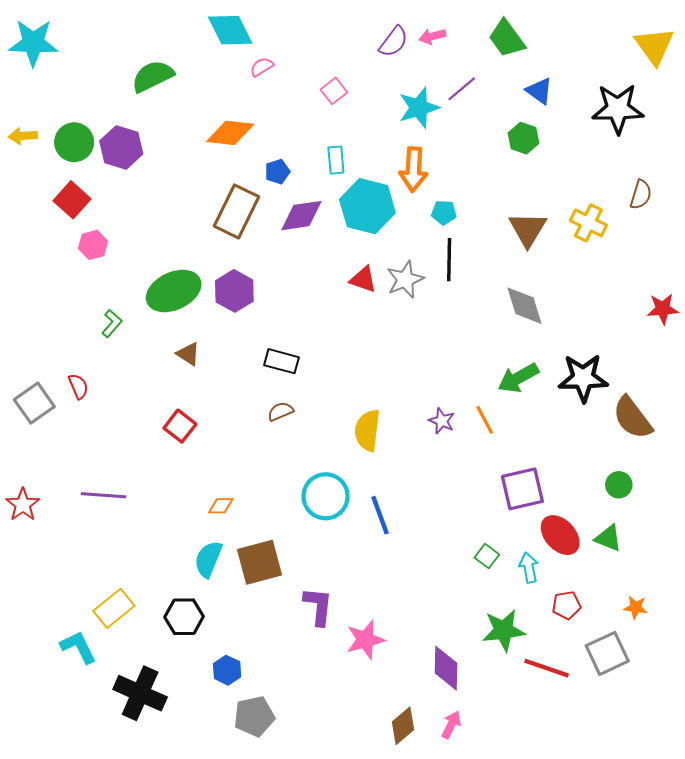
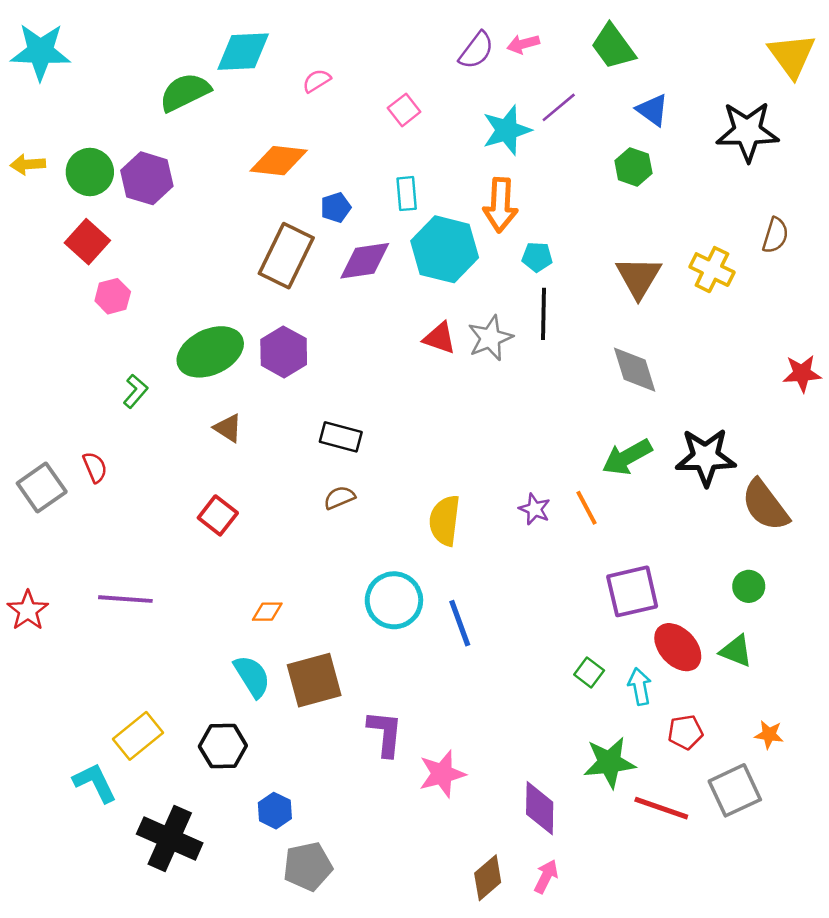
cyan diamond: (230, 30) -> (243, 52), moved, turned -66
cyan semicircle: (208, 559) -> (252, 676), turned 126

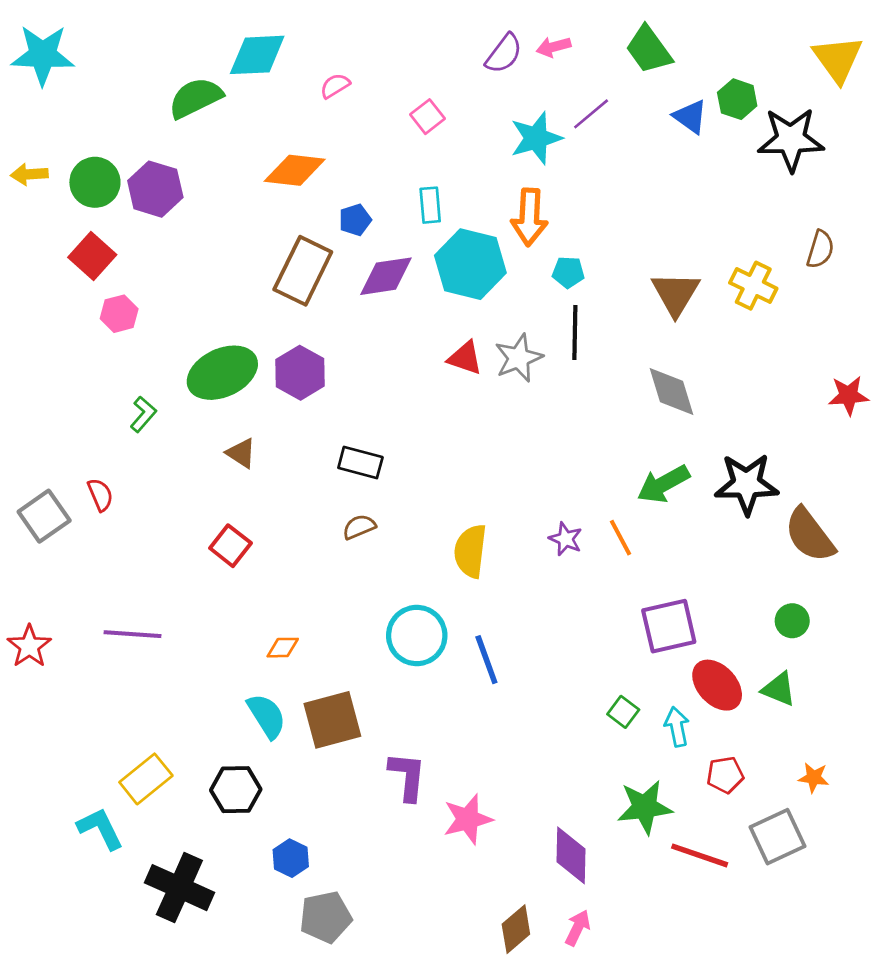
green hexagon: (633, 167) -> (737, 99), moved

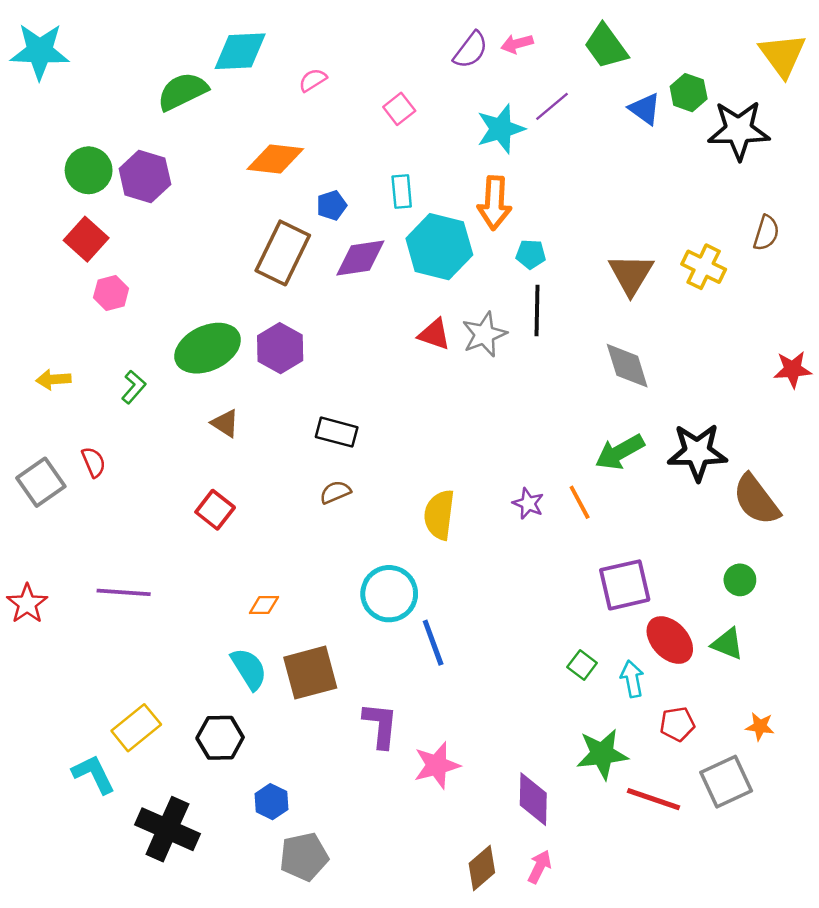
yellow arrow: (29, 174) -> (53, 379), moved
blue line: (486, 660) -> (433, 643), moved

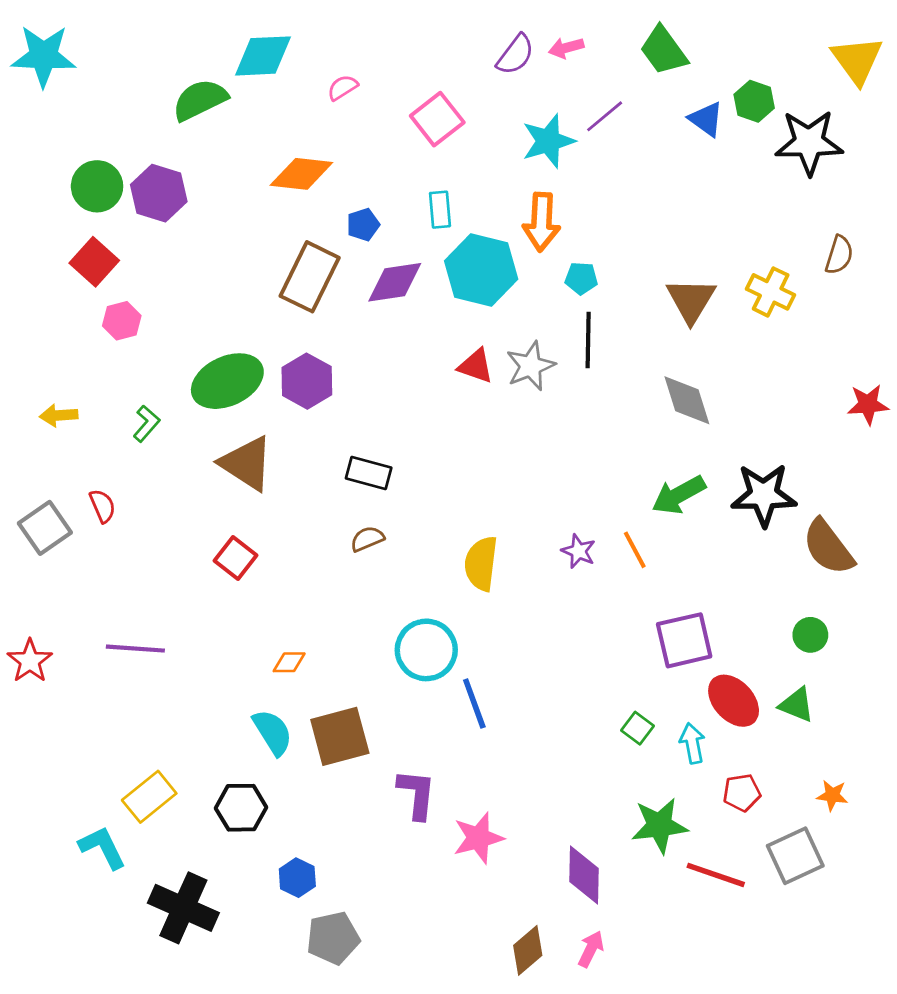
pink square: (399, 109) -> (437, 119), size x1.5
brown triangle: (225, 423) -> (247, 463), size x1.8

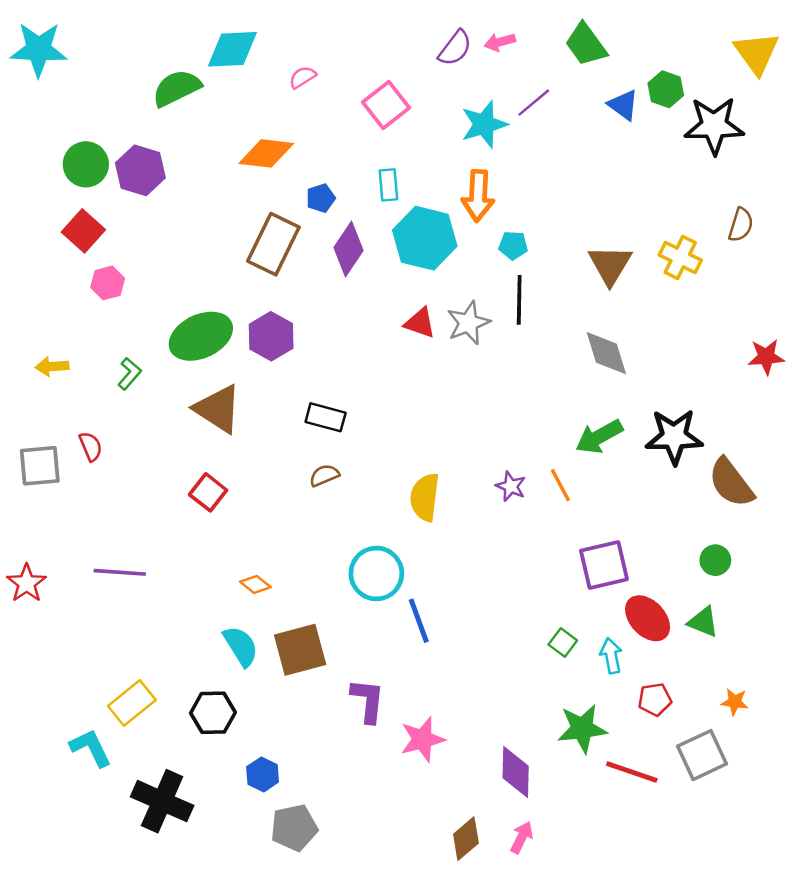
purple diamond: (395, 282) -> (349, 249), turned -48
gray square: (45, 528) -> (40, 466), turned 30
orange diamond: (289, 662) -> (255, 584), turned 40

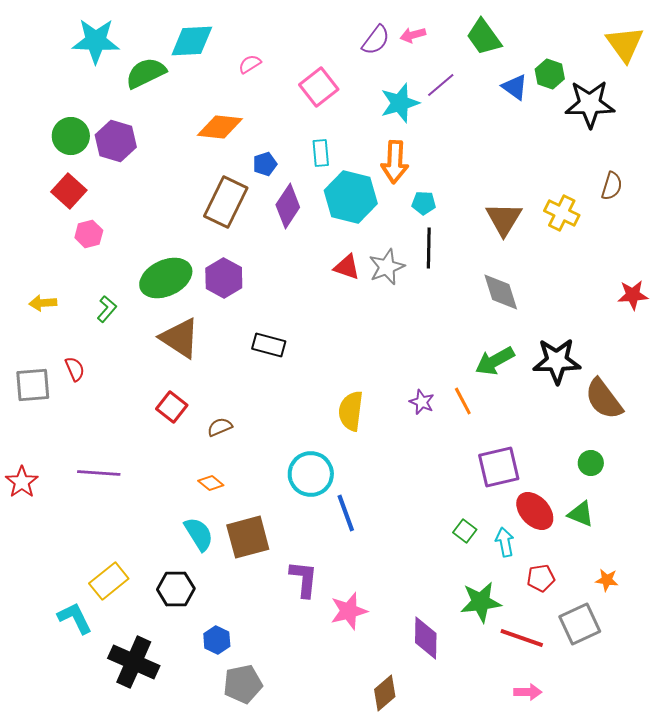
cyan star: (39, 49) -> (96, 41), moved
brown semicircle: (324, 475) -> (220, 427), moved
pink arrow: (522, 837) -> (528, 692), moved, turned 64

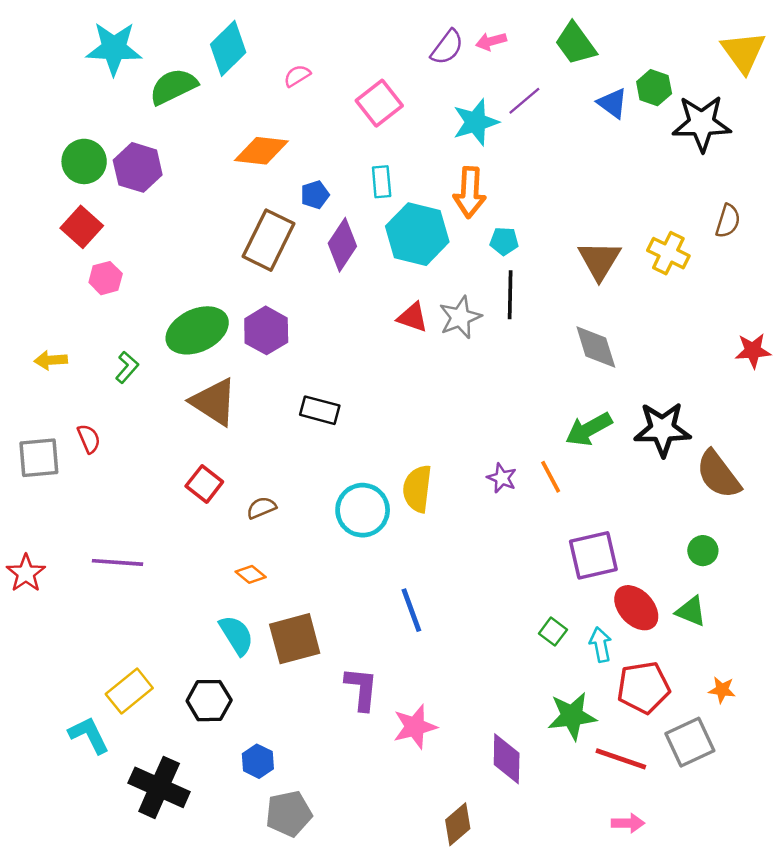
cyan diamond: (192, 41) -> (228, 48), turned -42
cyan circle: (311, 474) -> (363, 510), moved
red pentagon: (541, 578) -> (643, 687), size x1.6

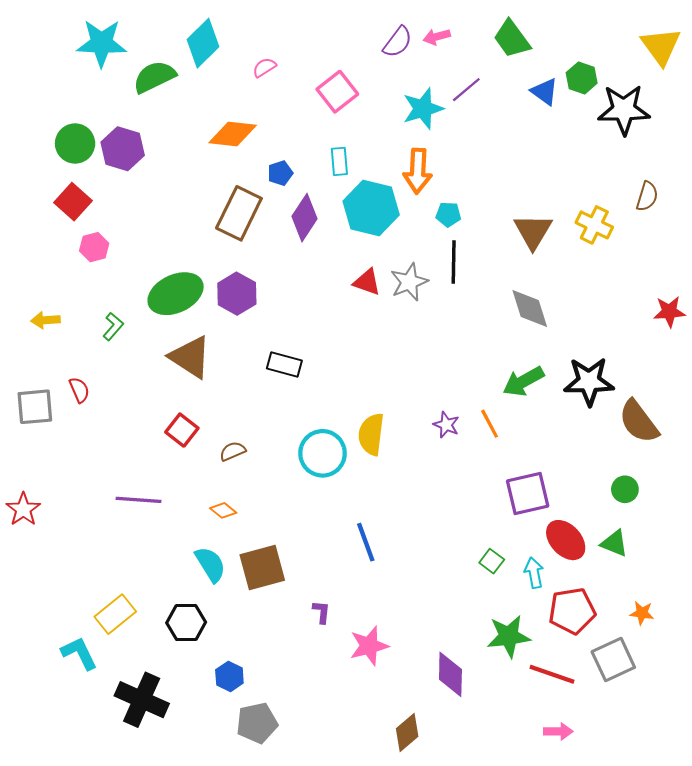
purple line: (117, 562) -> (139, 500), moved
purple L-shape: (361, 689) -> (321, 612), size x0.6

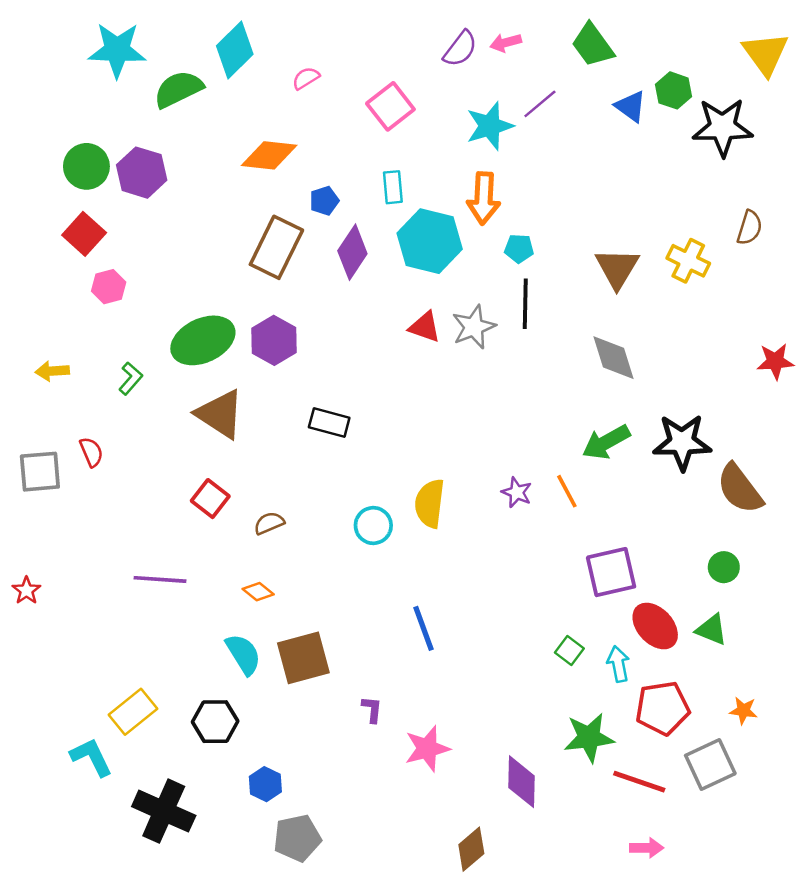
cyan circle: (323, 453) -> (373, 526), size x0.7
red star: (23, 509) -> (26, 590), size x0.7

